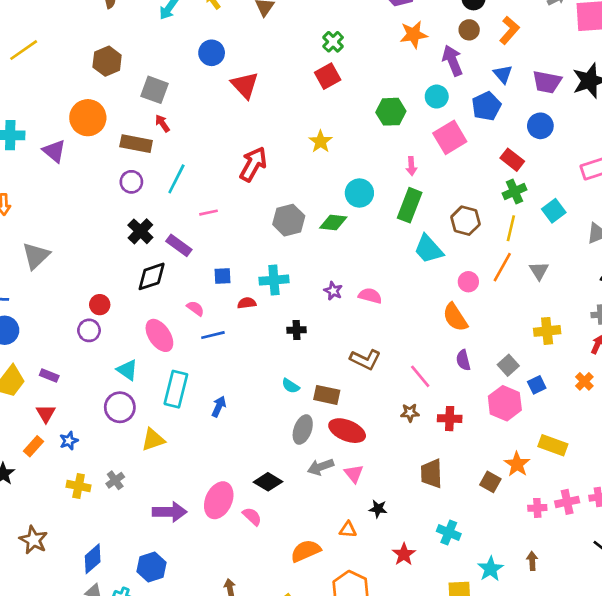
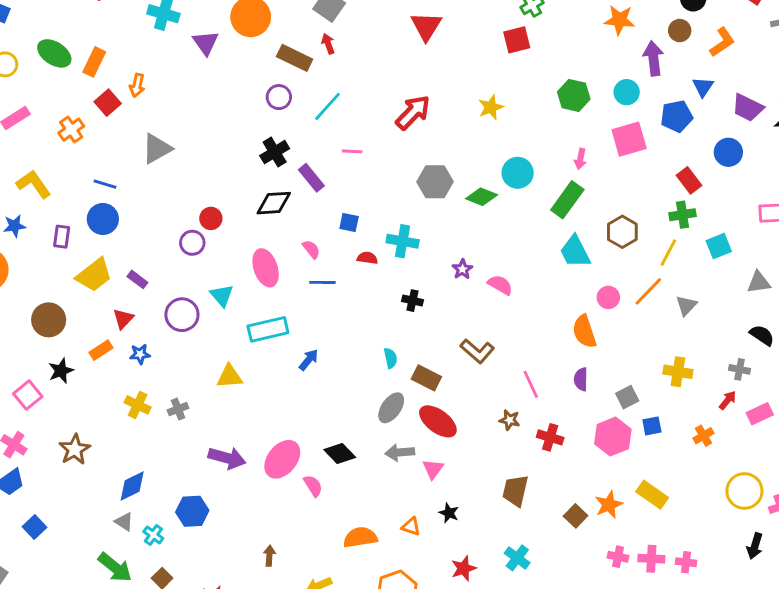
cyan semicircle: (291, 386) -> (390, 358), turned -150
cyan rectangle: (176, 389) -> (268, 329), turned 48
purple circle: (120, 407) -> (182, 315), moved

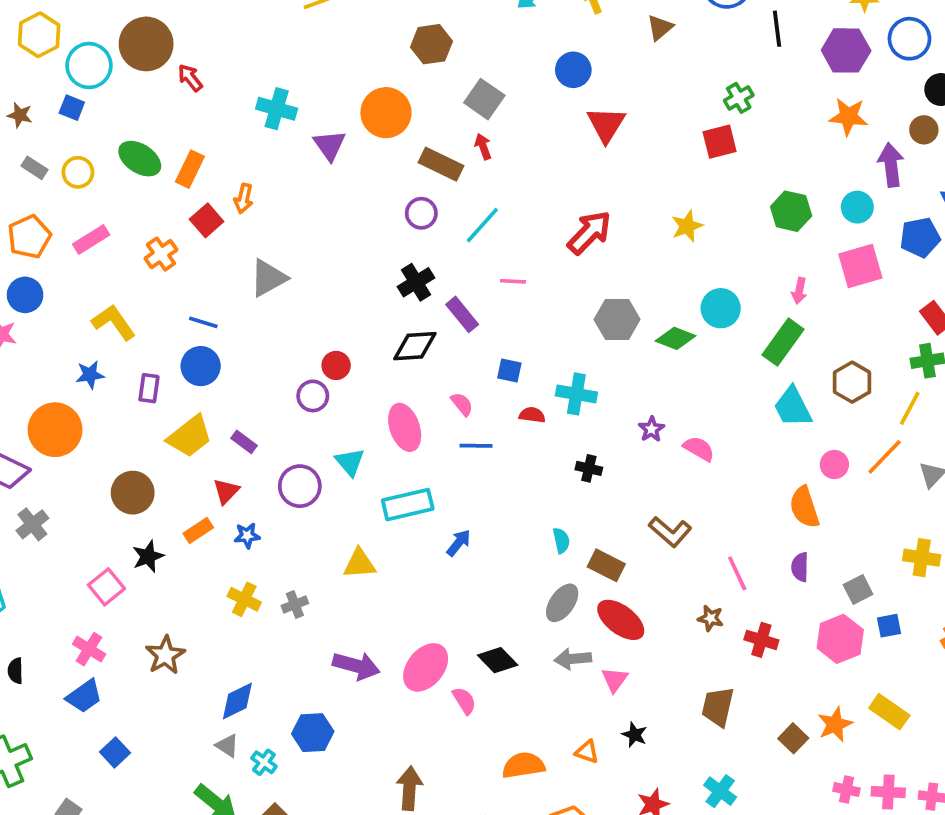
brown arrow: (269, 556) -> (409, 788), size x1.6

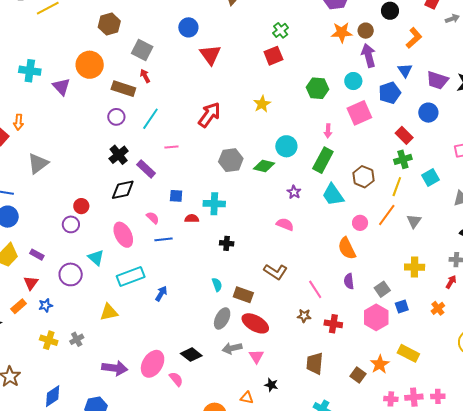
brown circle: (924, 130) -> (366, 31), moved
purple star: (651, 429) -> (294, 192), moved

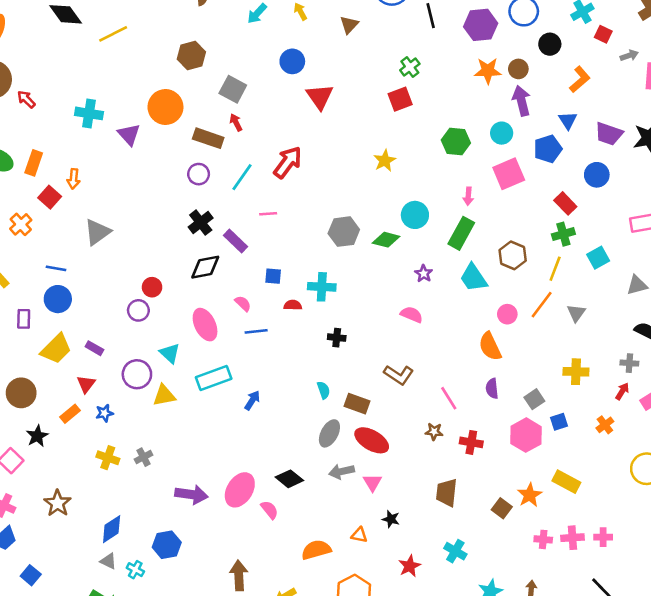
red arrow: (209, 115) -> (288, 162), moved
yellow triangle: (109, 312) -> (164, 395), moved

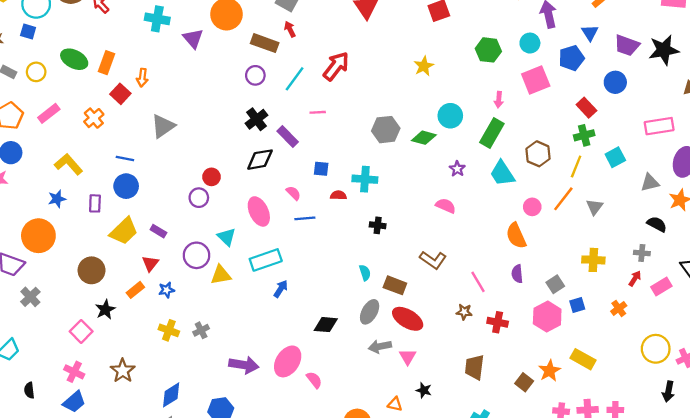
blue arrow: (252, 400) -> (281, 289), moved
black diamond: (289, 479) -> (326, 325), moved, turned -35

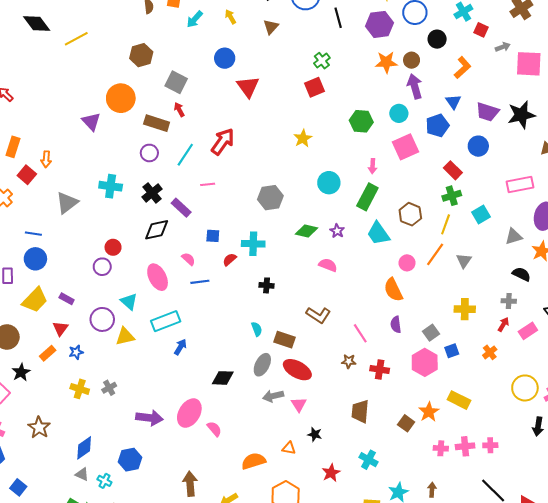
cyan cross: (157, 19) -> (111, 186), moved
green diamond: (424, 138) -> (307, 231), moved
red semicircle: (338, 195) -> (230, 259), turned -40

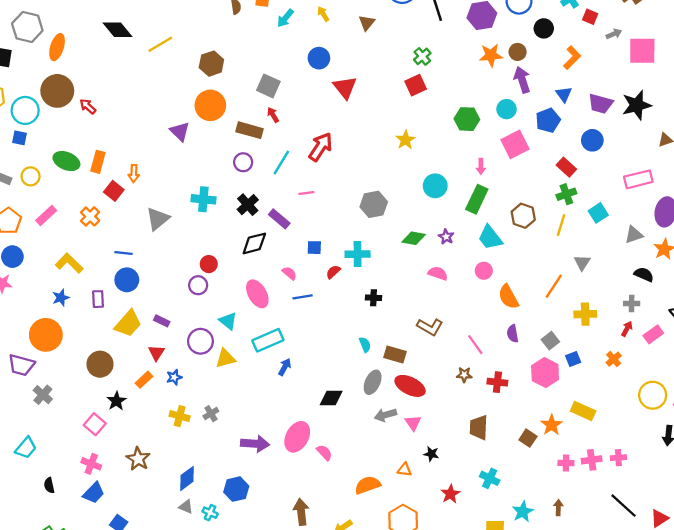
brown hexagon: (141, 55) -> (211, 64), moved
orange line: (435, 254) -> (554, 286), moved
pink circle: (407, 263) -> (484, 271), moved

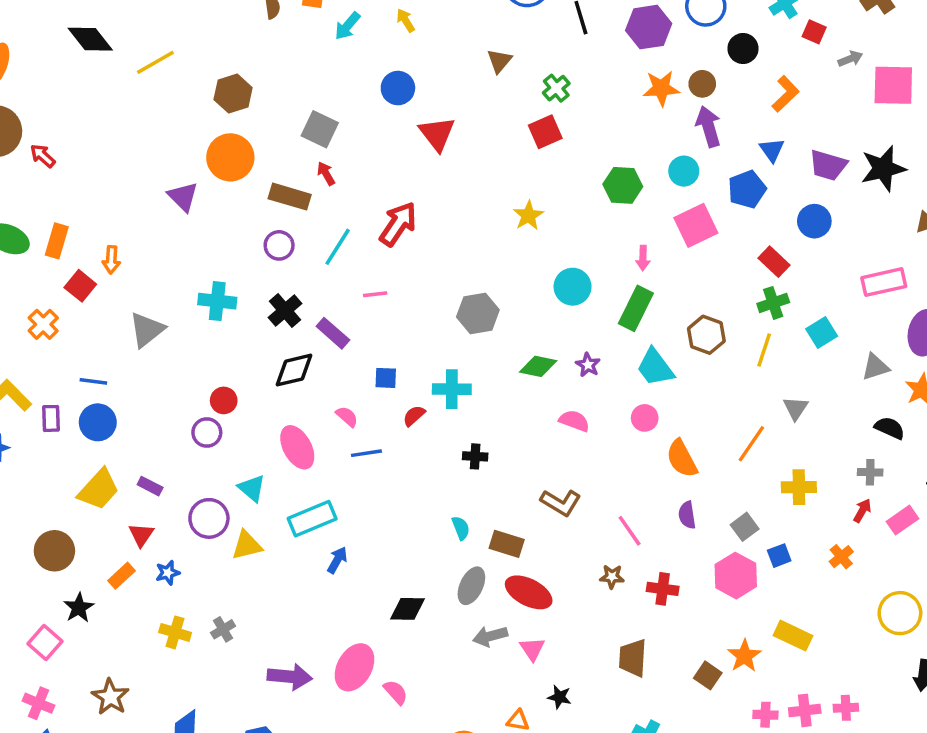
brown triangle: (367, 23) -> (499, 61), moved
purple rectangle: (98, 299) -> (51, 418), moved

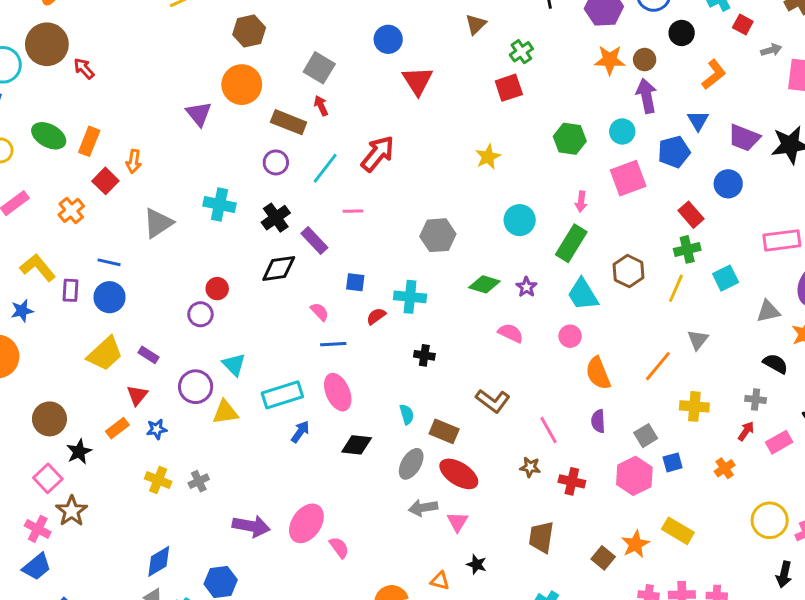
pink ellipse: (297, 447) -> (338, 392), moved
brown circle: (54, 551) -> (49, 419), moved
black diamond: (408, 609) -> (357, 445), moved
brown star: (110, 697) -> (72, 511), moved

